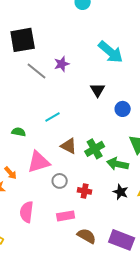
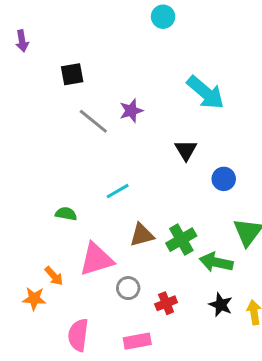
black square: (23, 40) -> (72, 74), size x0.6
brown triangle: (69, 146) -> (142, 235), turned -42
red cross: (85, 191) -> (166, 303), turned -32

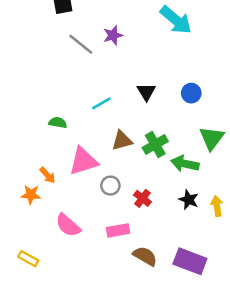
black triangle: (186, 150) -> (146, 92), moved
red cross: (166, 303) -> (142, 198), turned -30
pink semicircle: (78, 335) -> (68, 225), turned -56

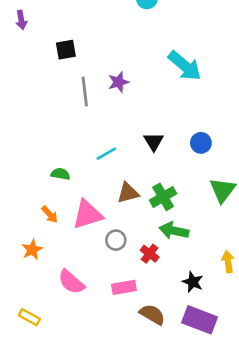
gray line: (81, 44) -> (85, 92), turned 44
green arrow: (185, 164) -> (174, 231), moved
orange arrow: (47, 175) -> (50, 214), moved
orange star: (31, 195) -> (32, 250), turned -30
black star: (189, 200) -> (193, 282), moved

